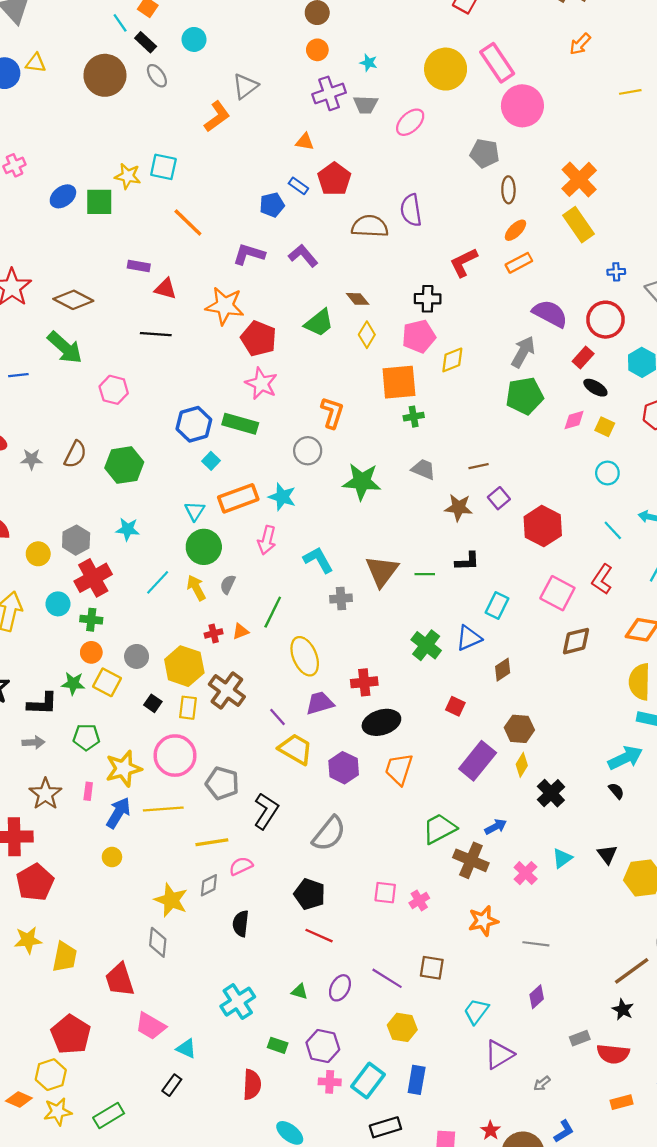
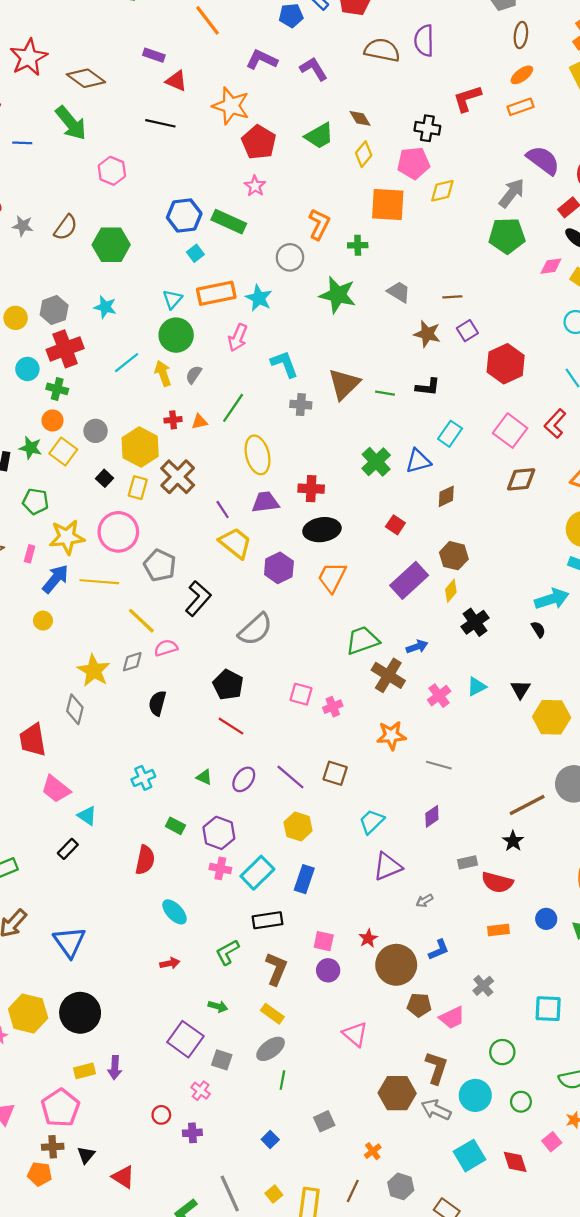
pink star: (261, 384) -> (255, 186), size x0.7
green cross: (414, 417) -> (358, 245), moved
yellow line: (212, 842) -> (141, 621), turned 44
cyan cross: (238, 1002) -> (143, 778), size x0.7

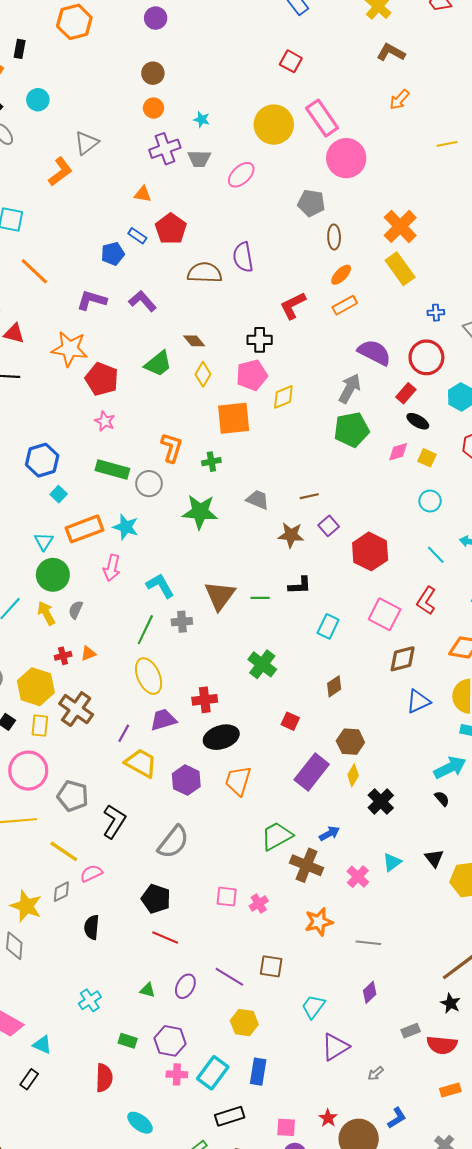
green rectangle: (229, 222) -> (112, 469), moved
green line: (233, 408) -> (145, 630), moved
blue triangle: (418, 461) -> (418, 701), moved
purple line: (223, 509) -> (124, 733), turned 72

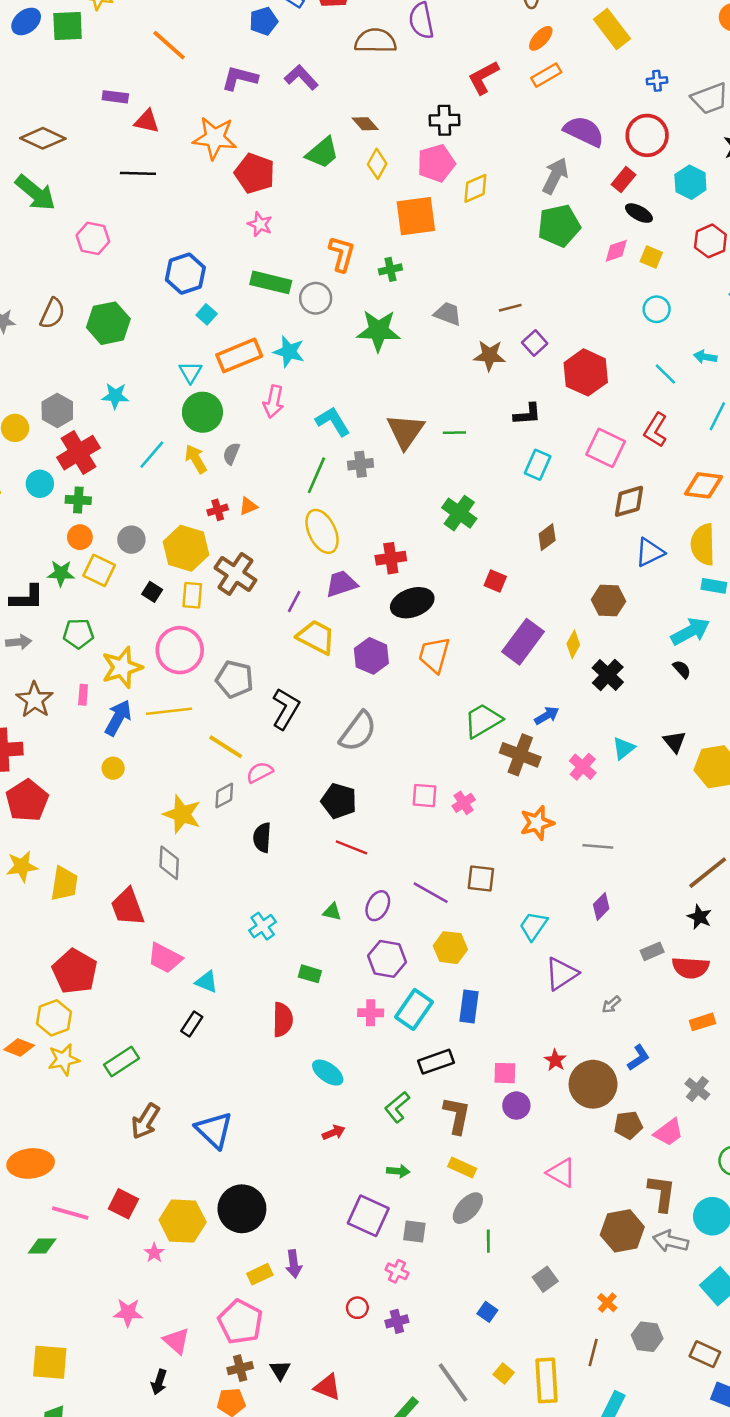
black L-shape: (300, 585) -> (527, 414), moved
brown hexagon: (350, 742) -> (608, 600), moved
purple hexagon: (170, 1041) -> (387, 959), moved

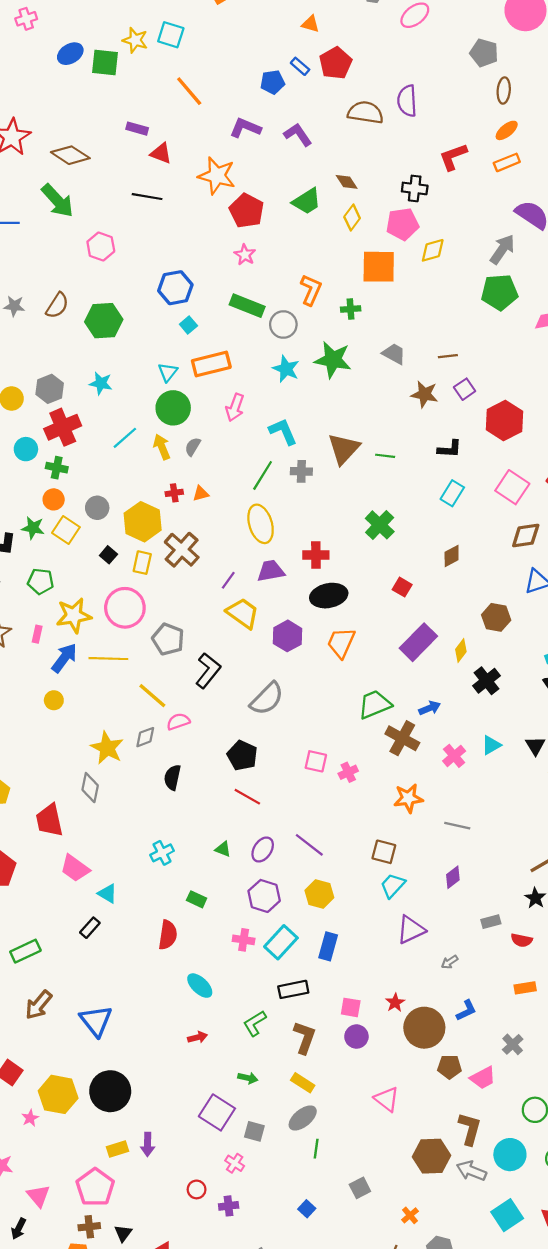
cyan star: (289, 352) -> (286, 369), moved
brown square: (481, 879) -> (384, 852), moved
red semicircle: (691, 968) -> (522, 940), size x0.7

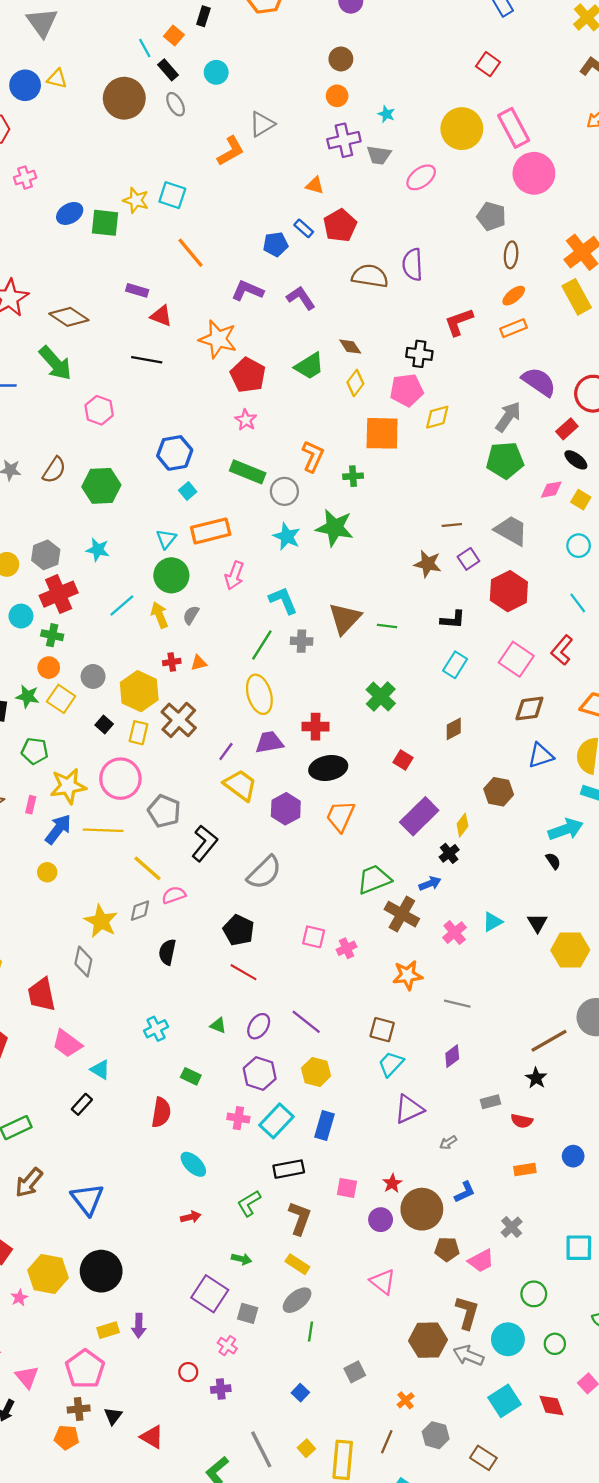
gray trapezoid: (394, 354) -> (511, 531), moved, size x1.4
black cross: (487, 681) -> (449, 853), moved, size x0.7
purple circle: (356, 1037) -> (381, 1220), moved

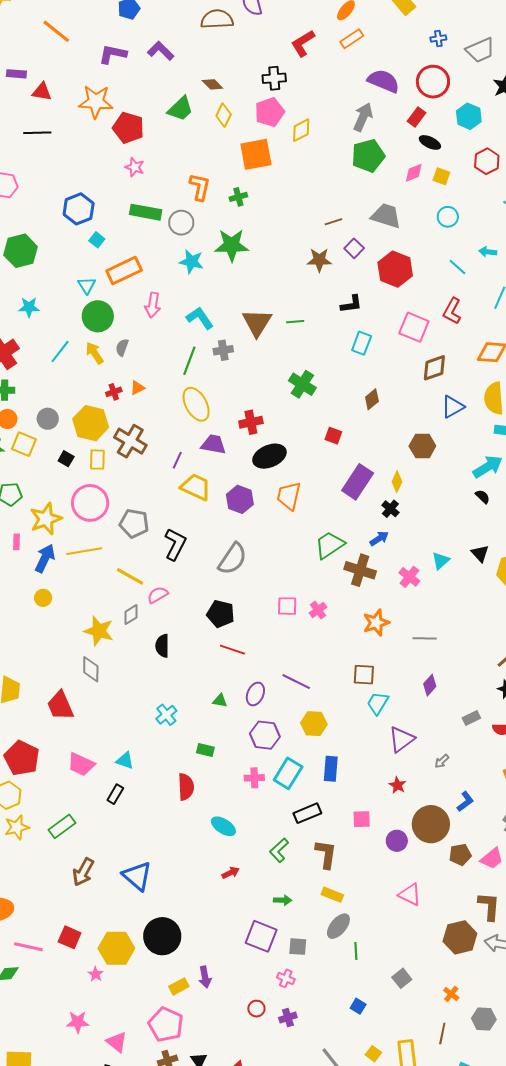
purple trapezoid: (269, 742) -> (213, 444), turned 32
pink trapezoid: (67, 1044) -> (81, 764), moved
red star: (392, 1183) -> (398, 785), moved

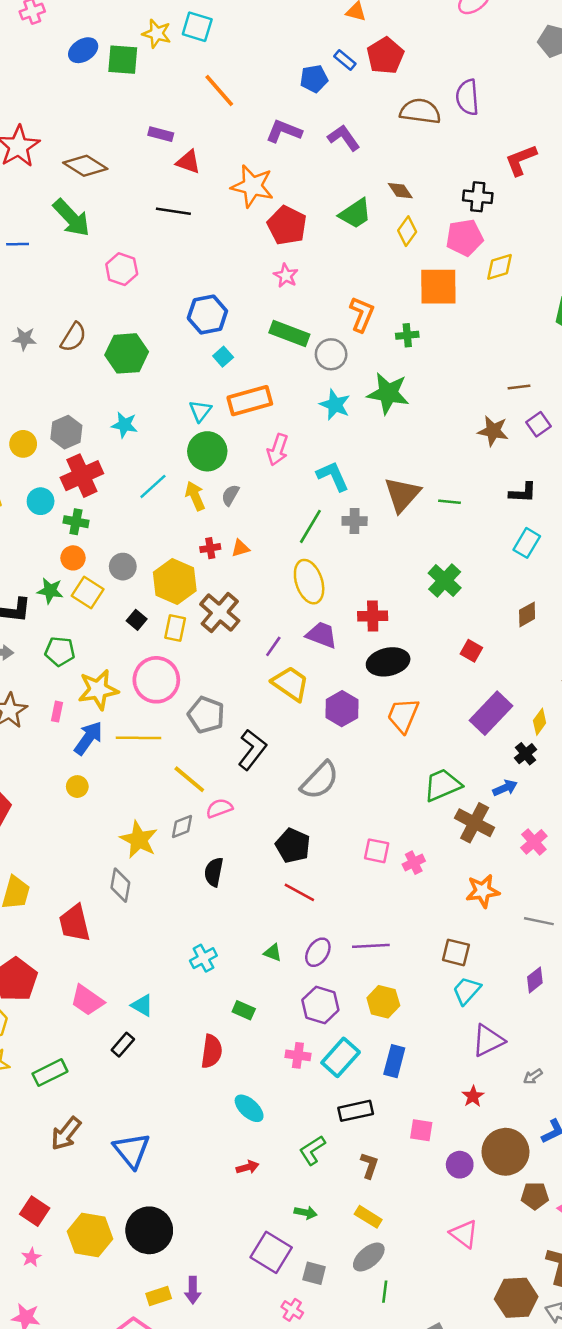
purple line: (296, 682) -> (371, 946), turned -40
brown L-shape: (326, 854) -> (369, 1165), size x0.7
pink star: (96, 974) -> (31, 1257), moved

